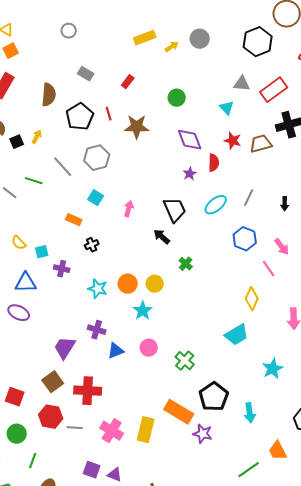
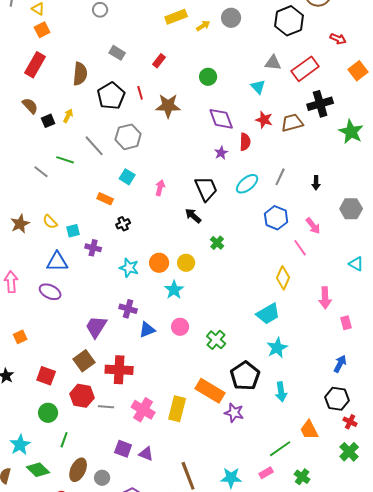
cyan star: (273, 369) -> (277, 348), moved

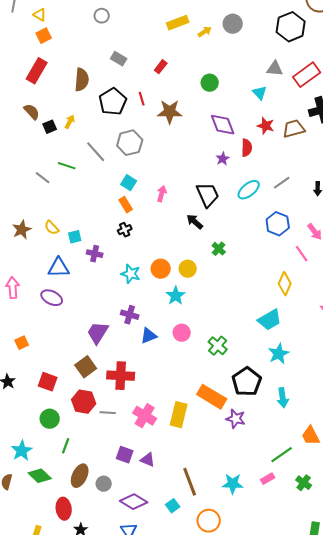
gray line: (280, 177) -> (282, 183), turned 30
orange rectangle: (105, 199) -> (126, 205), moved, turned 35

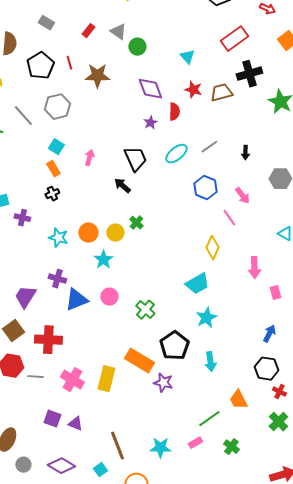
gray triangle: (275, 69) -> (118, 32), moved, turned 30
green cross: (219, 249) -> (136, 223), moved
blue triangle: (149, 336) -> (76, 300), size x1.4
gray circle: (104, 484) -> (23, 465), moved

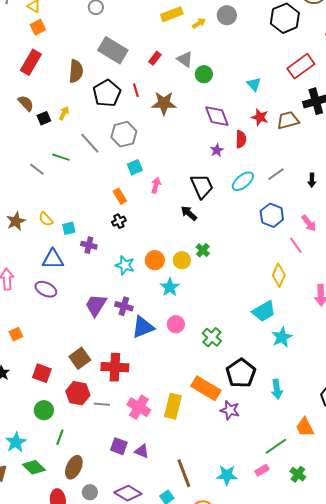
gray rectangle: (46, 23) -> (113, 50), size x1.8
cyan square: (56, 147) -> (135, 167), moved, turned 35
purple trapezoid: (25, 297) -> (96, 305), moved
cyan star: (206, 318) -> (282, 337), moved

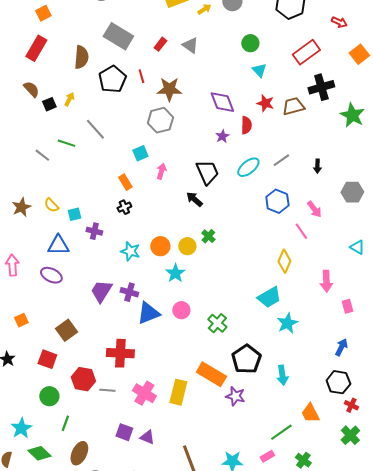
green circle: (204, 74) -> (250, 43), moved
gray hexagon: (124, 134) -> (160, 120), moved
brown square: (80, 358) -> (66, 330), moved

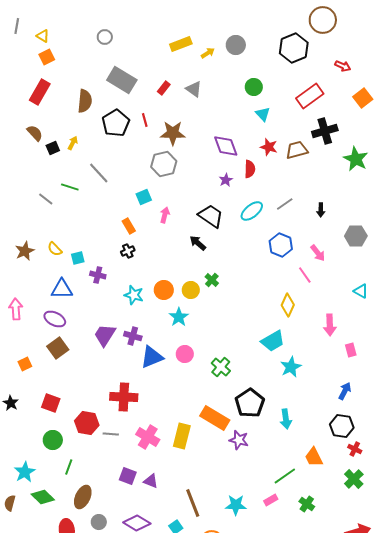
black trapezoid: (207, 172) -> (211, 216), turned -32
brown square: (66, 330) -> (58, 348), moved

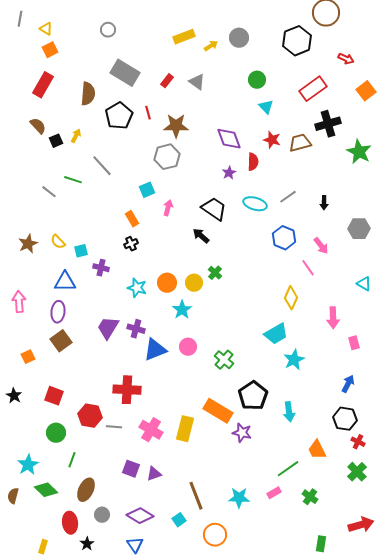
cyan ellipse: (252, 211) -> (255, 204), turned 55
purple ellipse: (55, 319) -> (58, 312), turned 70
purple triangle: (151, 481) -> (154, 474), turned -42

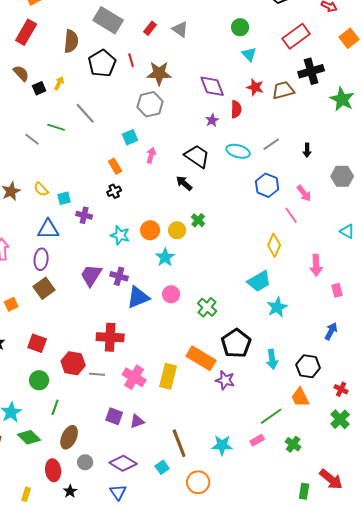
black hexagon: (345, 419) -> (308, 366), moved
red arrow: (361, 525) -> (331, 479), moved, turned 55

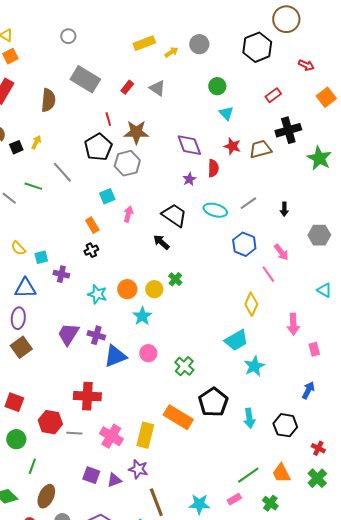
red rectangle: (296, 36) -> (273, 95), size x0.6
black pentagon: (102, 63) -> (98, 147), moved
purple star: (225, 380) -> (138, 469), moved
orange trapezoid: (300, 397) -> (281, 473), moved

